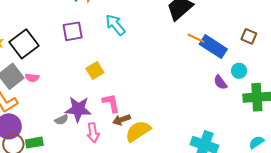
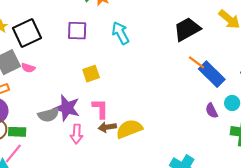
gray semicircle: (62, 120) -> (48, 115), size x1.5
yellow semicircle: (138, 131) -> (129, 129), moved

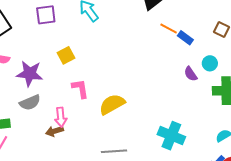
blue rectangle: (212, 74) -> (185, 38), size x0.6
purple star: (67, 108) -> (30, 74), moved
brown arrow: (107, 127) -> (54, 131), moved

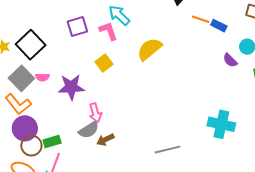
pink L-shape: (80, 89) -> (108, 31), moved
gray semicircle: (30, 103) -> (89, 130), moved
yellow semicircle: (112, 104) -> (149, 49), moved
pink arrow: (61, 117) -> (95, 113), moved

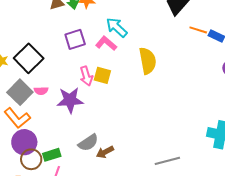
pink L-shape: (108, 31) -> (106, 43), turned -30
yellow semicircle: (149, 49) -> (148, 61), turned 120
yellow square: (104, 63) -> (102, 75), turned -36
pink arrow: (95, 113) -> (86, 76), moved

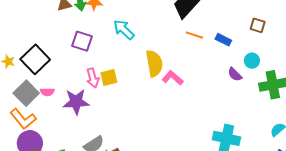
orange line: (198, 30) -> (194, 35), moved
purple square: (75, 39) -> (82, 41), turned 35
pink L-shape: (106, 43) -> (173, 78), moved
yellow square: (102, 75) -> (109, 77), turned -30

